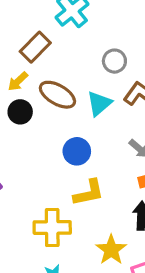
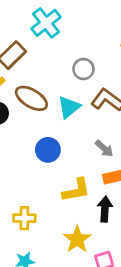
yellow L-shape: (89, 193) -> (76, 190), moved
yellow cross: (52, 227) -> (24, 218), size x0.7

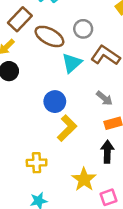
brown ellipse: (31, 98) -> (49, 36), moved
yellow L-shape: (76, 190) -> (67, 128), moved, turned -32

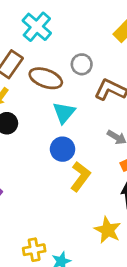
cyan triangle: (72, 63) -> (64, 113), moved
yellow cross: (37, 163) -> (34, 250), moved

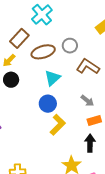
brown ellipse: (46, 78) -> (43, 52), turned -45

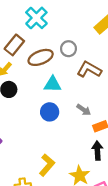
cyan triangle: (52, 78) -> (53, 84), turned 48
gray arrow: (87, 101) -> (84, 110), moved
yellow L-shape: (58, 125) -> (47, 165), moved

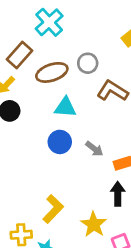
gray arrow: (84, 110) -> (94, 149), moved

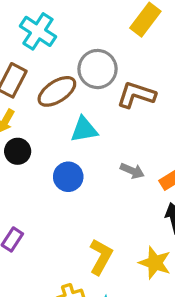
gray circle: (88, 63) -> (98, 69), size x1.5
blue circle: (60, 142) -> (68, 177), moved

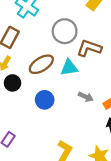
brown ellipse: (57, 91) -> (41, 64), moved
cyan triangle: (84, 130) -> (69, 68), moved

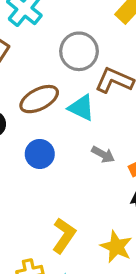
cyan triangle: (69, 68) -> (81, 108), turned 30

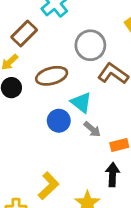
cyan triangle: (81, 108) -> (81, 102), moved
blue circle: (40, 154) -> (59, 121), moved

